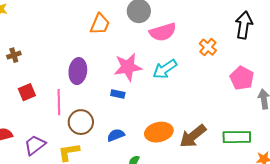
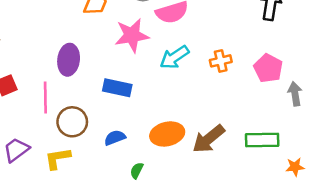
orange cross: (208, 47) -> (221, 61), moved, turned 36
pink star: (128, 67) -> (132, 35), moved
blue rectangle: (118, 94) -> (117, 88), size x1.6

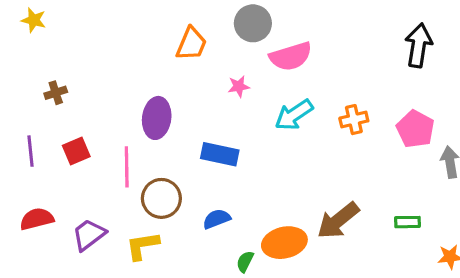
pink star: (132, 35) -> (239, 86), size x0.5
orange ellipse: (167, 134) -> (284, 243), moved
green rectangle: (262, 140) -> (407, 222), size x0.6

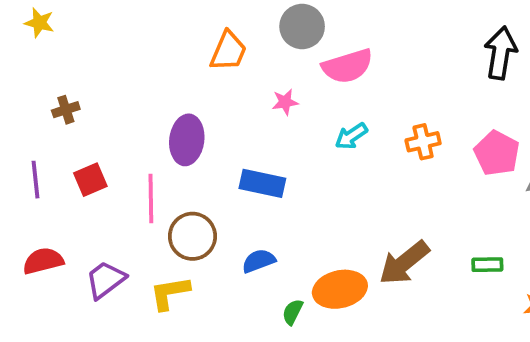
cyan arrow: (294, 115) -> (351, 136), size x0.7

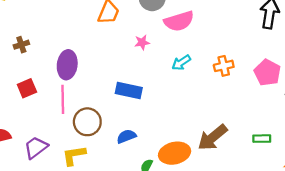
brown cross: (66, 110) -> (21, 45), moved
purple ellipse: (187, 140) -> (67, 65), moved

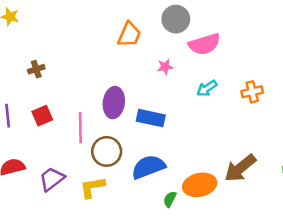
purple ellipse: (67, 65) -> (114, 103), moved
blue semicircle: (126, 136) -> (148, 167), size x1.6

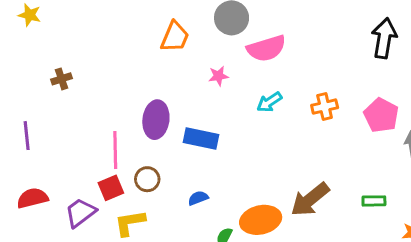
red square: (42, 116) -> (111, 188), moved
brown circle: (107, 151) -> (147, 179), size x0.7
blue semicircle: (148, 167) -> (198, 198), size x0.5

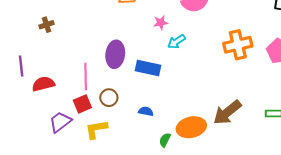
cyan arrow: (269, 102) -> (177, 42), moved
orange cross: (325, 107) -> (238, 45), size x1.5
red semicircle: (32, 198) -> (43, 84), moved
blue semicircle: (198, 198) -> (146, 111), turned 32

